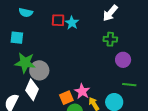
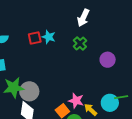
green cross: (110, 39) -> (80, 44), moved, turned -32
green line: (129, 85) -> (121, 97), moved

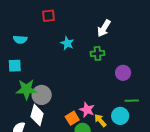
red square: (35, 38) -> (49, 16), moved
green cross: (80, 44) -> (98, 53), turned 32
green line: (121, 97) -> (132, 101), moved

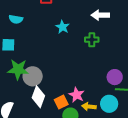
white arrow: (104, 28) -> (100, 15), turned 54
purple circle: (123, 73) -> (115, 77), moved
white diamond: (37, 115) -> (38, 97), moved
yellow arrow: (100, 120) -> (89, 107), turned -48

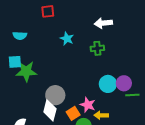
green star: (18, 69) -> (26, 71), moved
gray circle: (33, 76) -> (55, 95), moved
cyan circle: (109, 104) -> (108, 84), moved

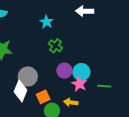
green cross: (97, 48) -> (56, 46), moved, turned 32
purple circle: (124, 83) -> (64, 71), moved
pink star: (88, 105) -> (79, 84), moved

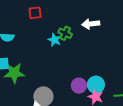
green cross: (56, 46) -> (65, 33), moved

